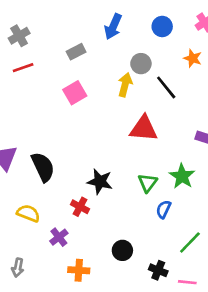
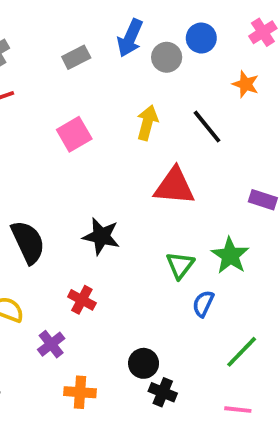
gray rectangle: (76, 52) -> (76, 57), moved
gray circle: (141, 64) -> (167, 57), moved
black star: (100, 182) -> (101, 236), moved
black cross: (158, 270) -> (163, 392), moved

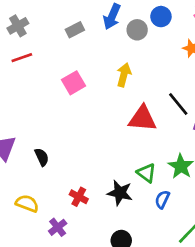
black line: (207, 127) -> (178, 104), moved
black star: (101, 236) -> (120, 193), moved
black semicircle: (28, 242) -> (42, 157), size x0.6
green triangle: (180, 265) -> (146, 173), turned -30

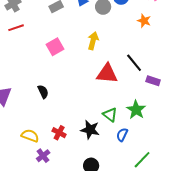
black semicircle: (42, 157) -> (43, 92), moved
yellow semicircle: (27, 203) -> (30, 136), moved

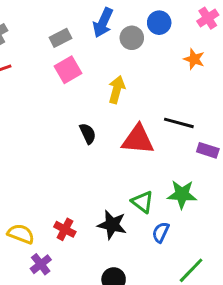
pink square: (55, 47) -> (68, 70), moved
black line: (134, 63) -> (179, 123), turned -36
black semicircle: (43, 92) -> (88, 134), moved
green star: (136, 110) -> (182, 194), turned -30

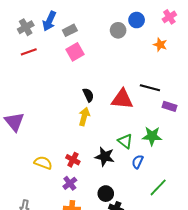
blue arrow: (103, 23) -> (49, 21), moved
yellow arrow: (117, 89) -> (84, 117), moved
purple cross: (41, 264) -> (70, 183), moved

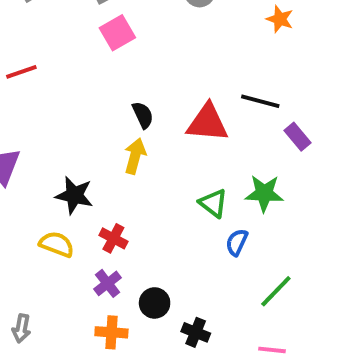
red line: (29, 52) -> (21, 72), moved
purple rectangle: (169, 106) -> (298, 137), turned 32
black star: (105, 157) -> (74, 195), moved
black circle: (106, 194) -> (155, 303), moved

